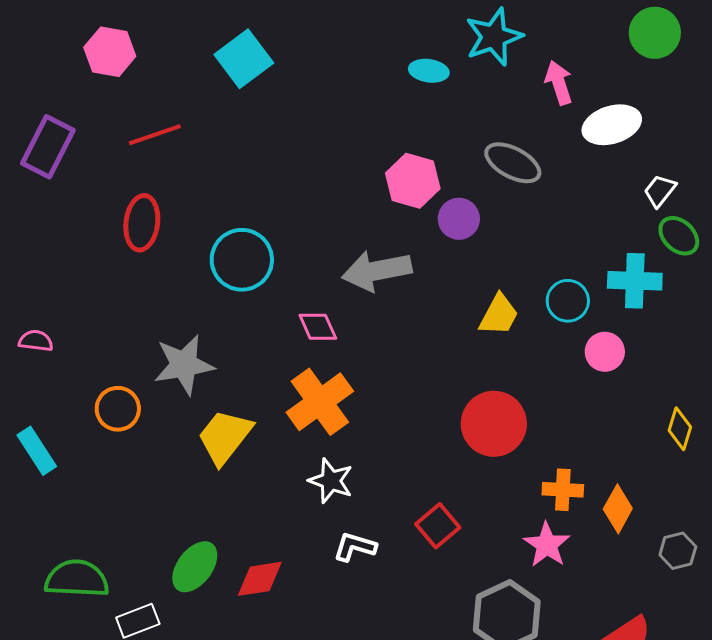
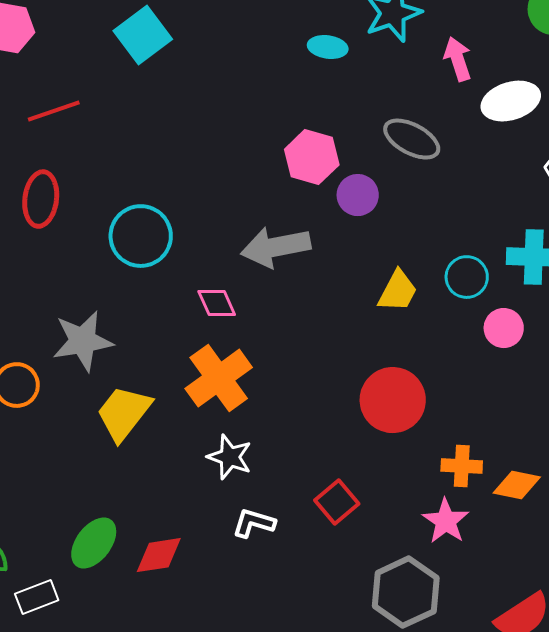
orange diamond: (618, 509) -> (517, 485), turned 72

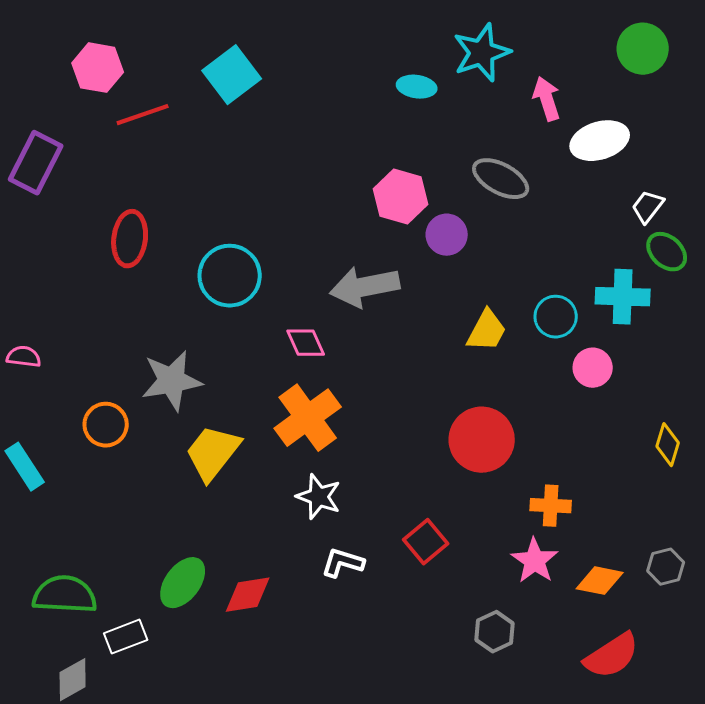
red line: (54, 111) -> (143, 115), moved
orange diamond: (517, 485) -> (600, 581), moved
gray hexagon: (406, 592) -> (495, 632), size x0.6

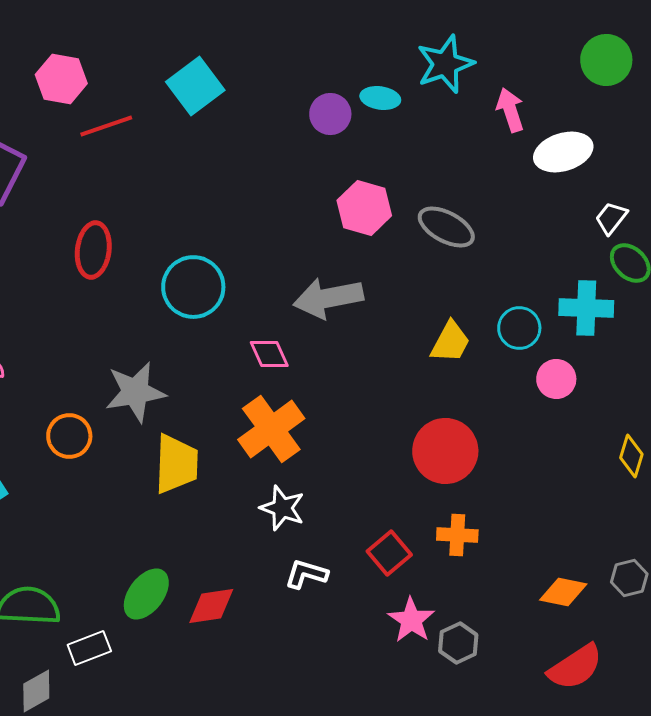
gray ellipse: (501, 179) -> (446, 227), moved
purple circle: (447, 235) -> (330, 114), moved
yellow trapezoid: (213, 453) -> (176, 464), turned 144
orange cross: (551, 506) -> (457, 535), moved
pink star: (535, 561) -> (411, 620), moved

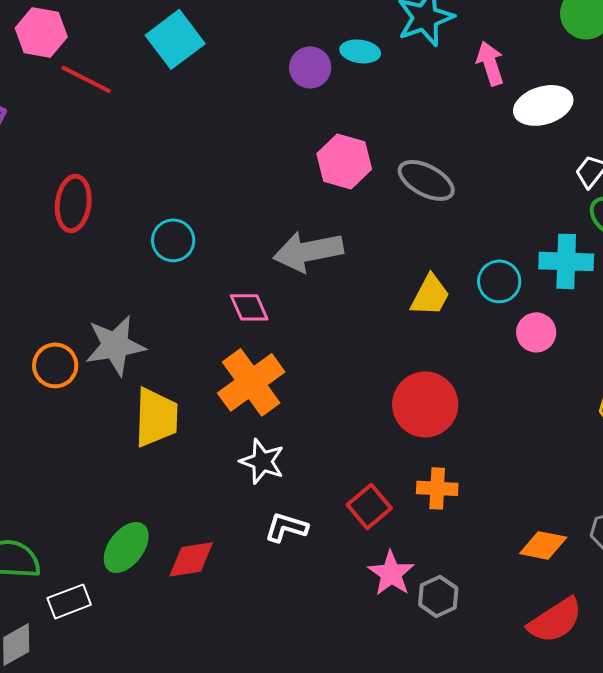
red line: (106, 126) -> (86, 79), turned 46
cyan circle: (193, 287) -> (173, 240), size x0.7
orange circle: (69, 436) -> (55, 365), moved

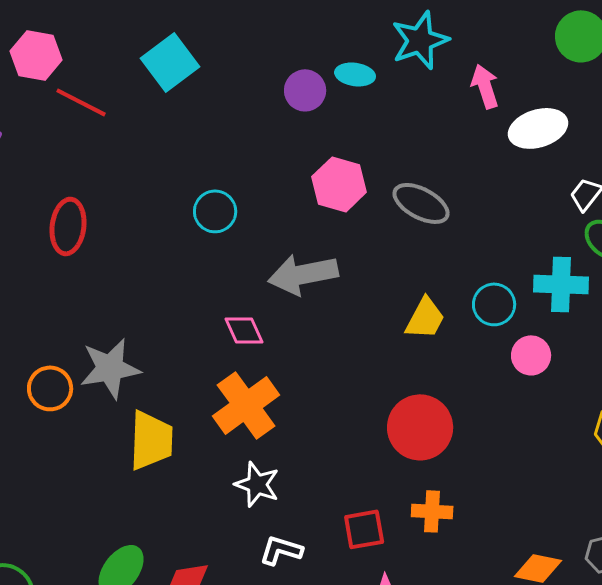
cyan circle: (173, 240) -> (215, 211), moved
red square: (369, 506) -> (364, 529), turned 30

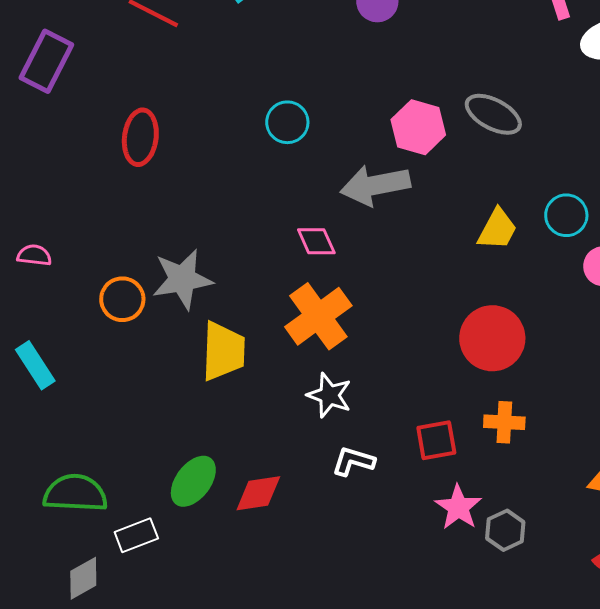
pink hexagon: (339, 184) -> (418, 127), moved

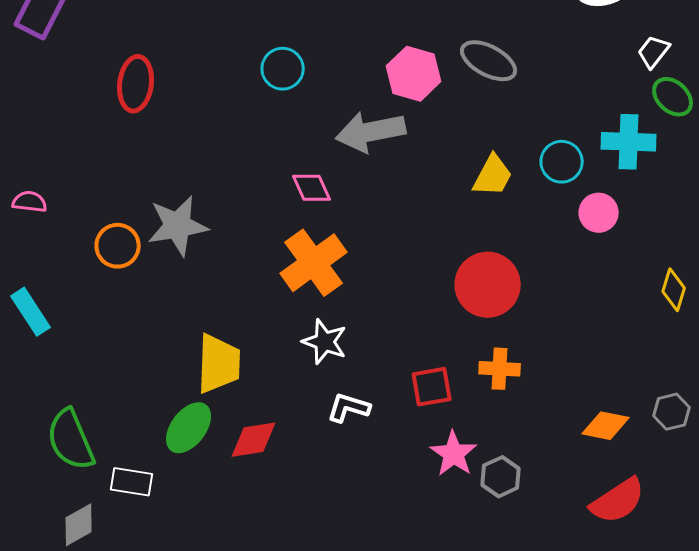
yellow trapezoid: (223, 351) -> (219, 364), moved
green semicircle: (75, 493) -> (71, 440), turned -116
white rectangle: (136, 535) -> (132, 482), turned 30

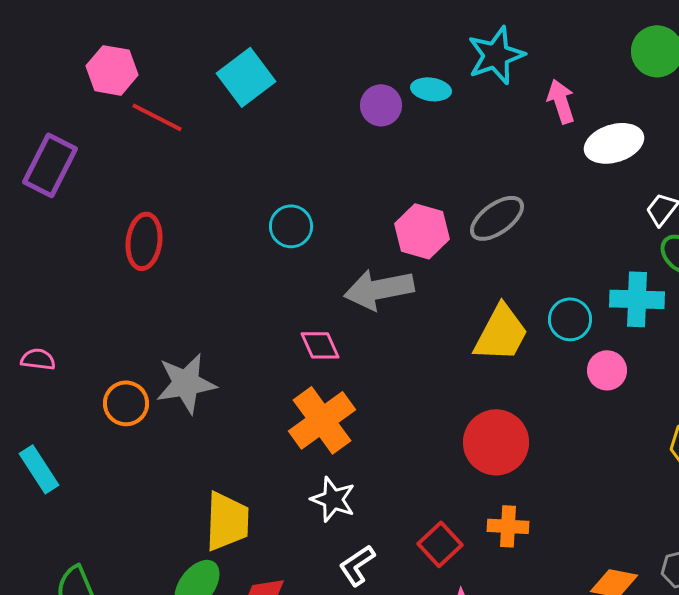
gray ellipse: (489, 61) -> (497, 218), turned -64
yellow trapezoid: (493, 176) -> (501, 333), size x1.4
red square: (432, 387) -> (440, 544), turned -33
white L-shape: (349, 408) -> (357, 565), turned -51

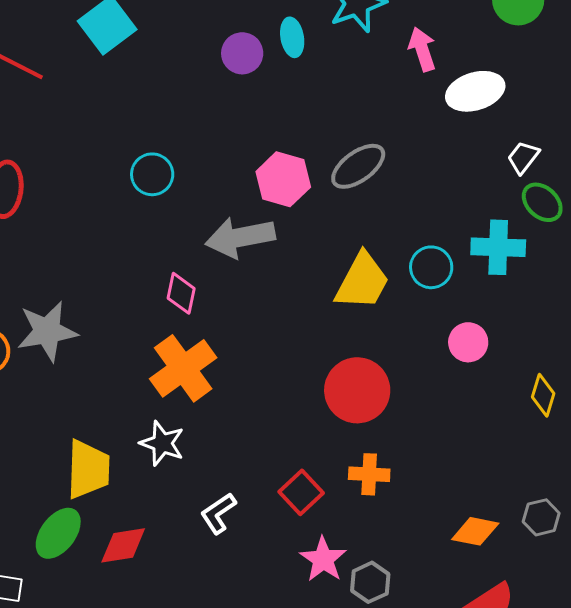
cyan ellipse: (431, 89) -> (292, 37), turned 72
pink diamond: (320, 345) -> (181, 293), turned 36
pink circle: (607, 370) -> (468, 342), moved
white star: (333, 499) -> (162, 443), moved

